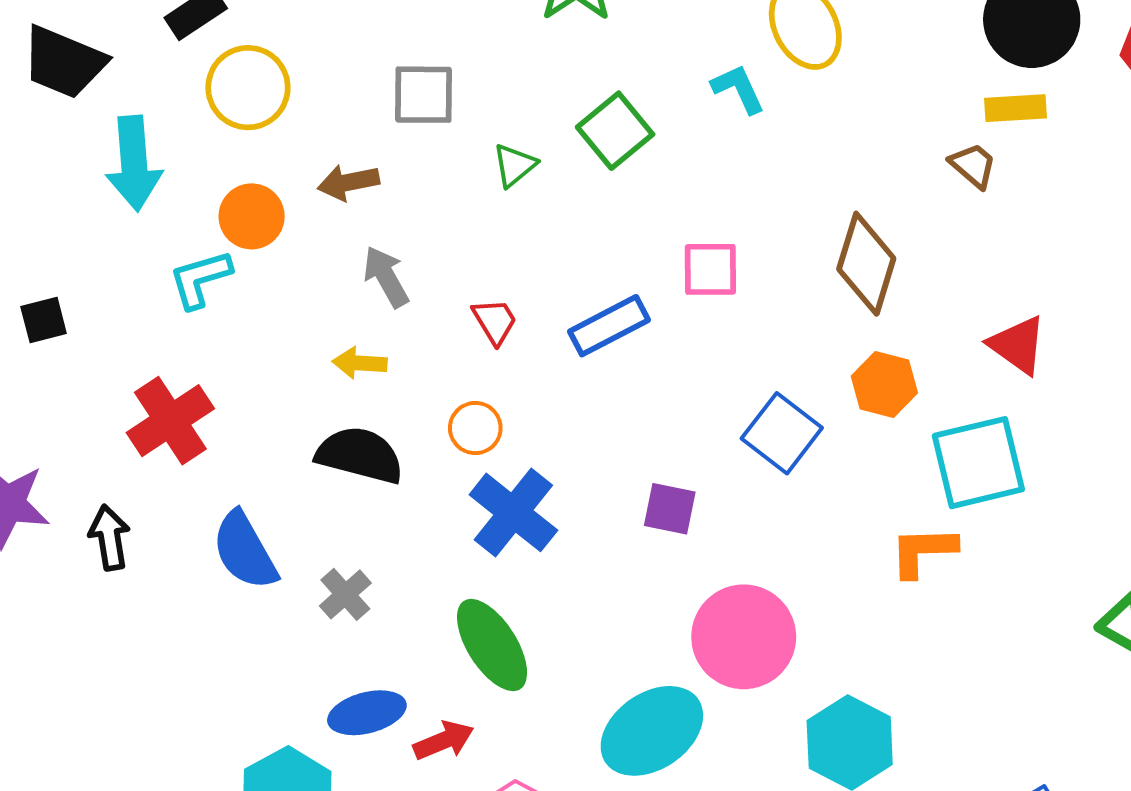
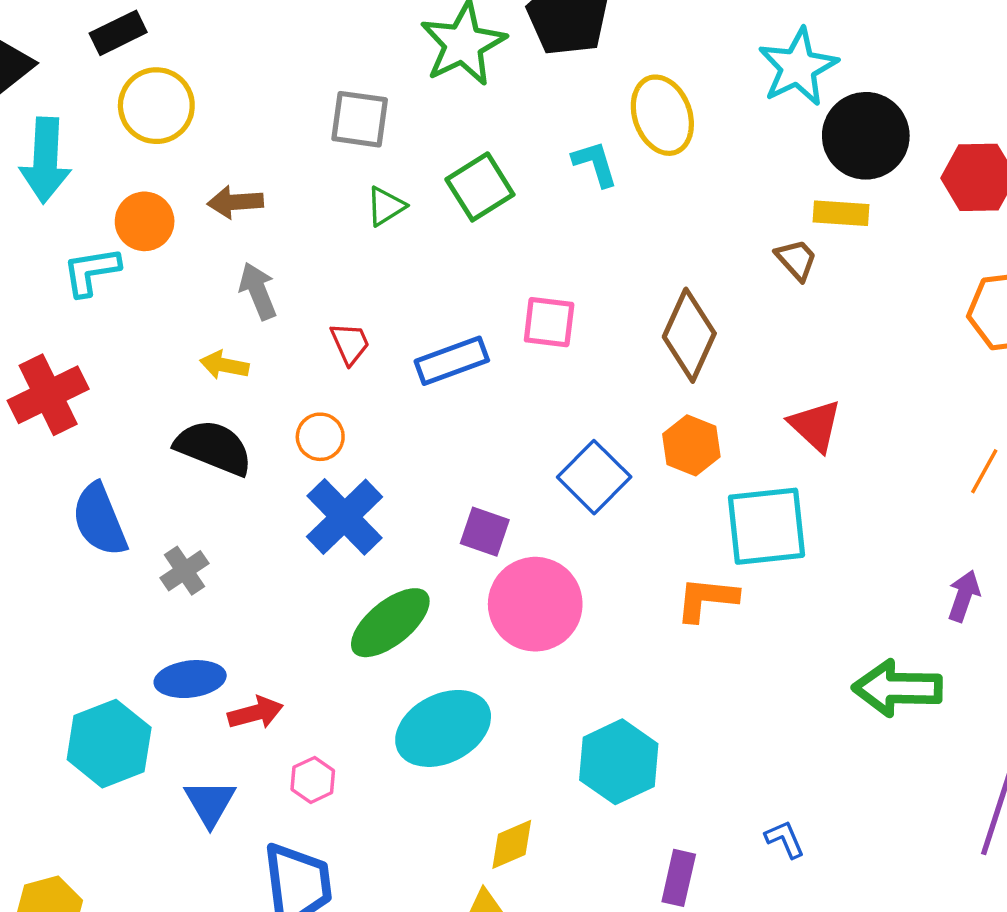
gray square: (424, 95) -> (360, 119), moved
pink circle: (744, 637) -> (535, 604), moved
green ellipse: (492, 645) -> (390, 623), moved, turned 76

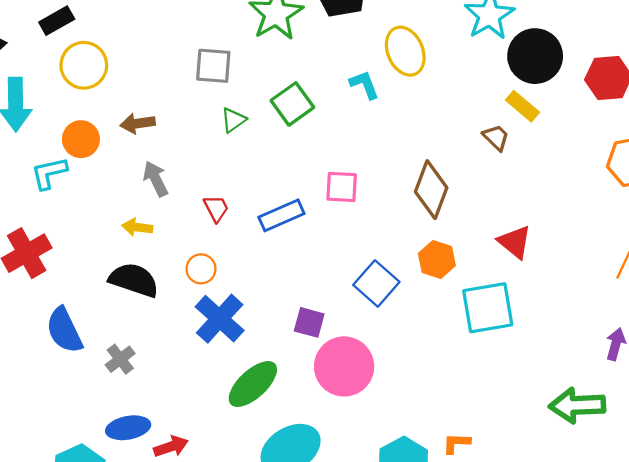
yellow rectangle: (841, 213) -> (522, 106), turned 40
orange L-shape: (707, 599) -> (456, 443), moved, size x0.7

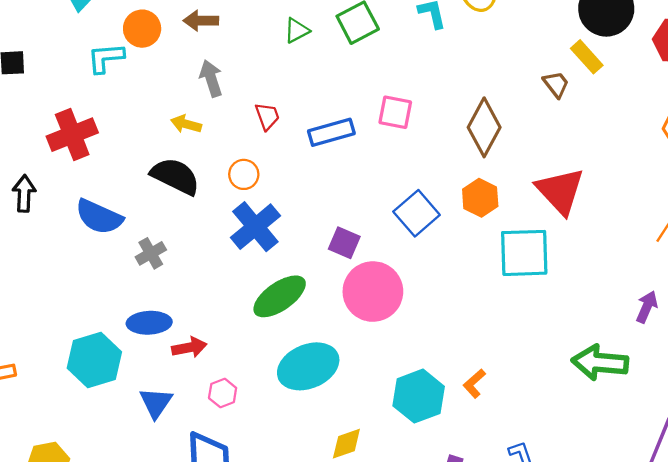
red triangle: (515, 242) -> (560, 191), size x1.4
blue semicircle: (64, 330) -> (99, 217), turned -48
orange L-shape: (456, 443) -> (474, 384), turned -52

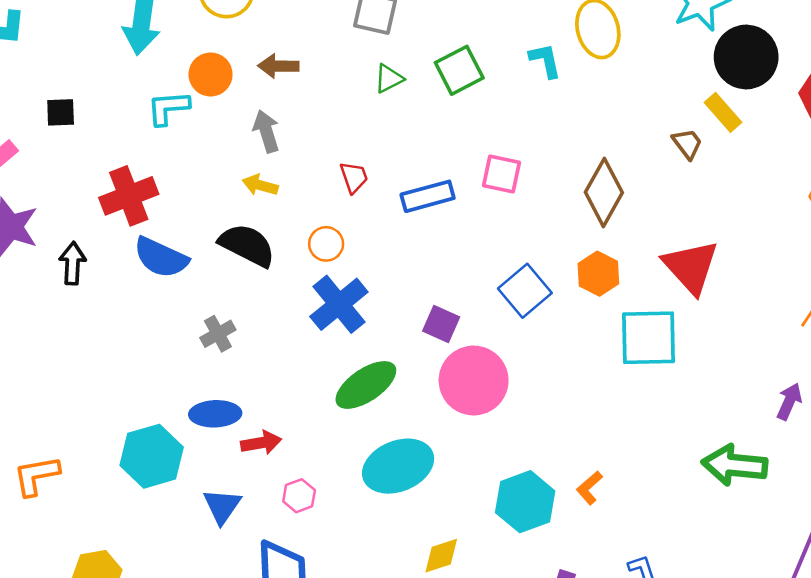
gray arrow: (211, 78) -> (266, 131), moved
blue semicircle: (99, 217) -> (161, 258), moved

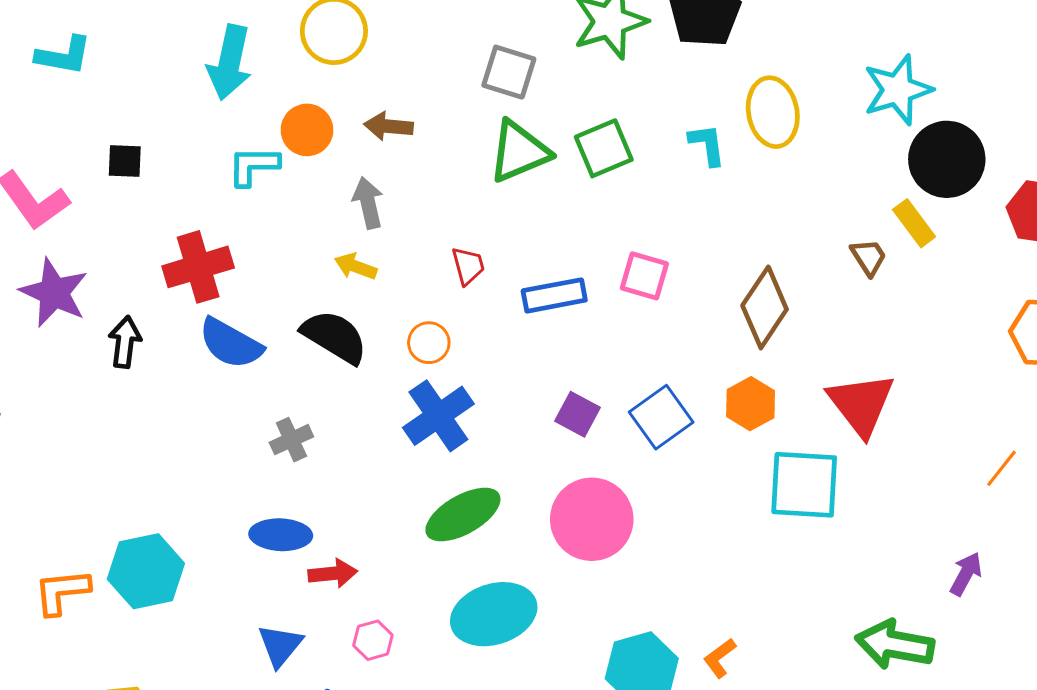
green triangle: (389, 79) -> (519, 152), size x1.8
purple square: (441, 324) -> (577, 414), moved
cyan hexagon: (152, 456) -> (146, 571), moved

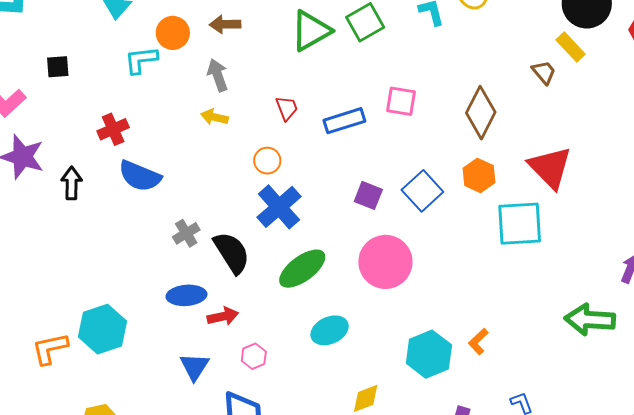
red cross: (198, 267) -> (113, 129), size x0.7
black semicircle: (335, 337) -> (232, 253), moved, turned 33
cyan ellipse: (494, 614) -> (330, 330), size x0.7

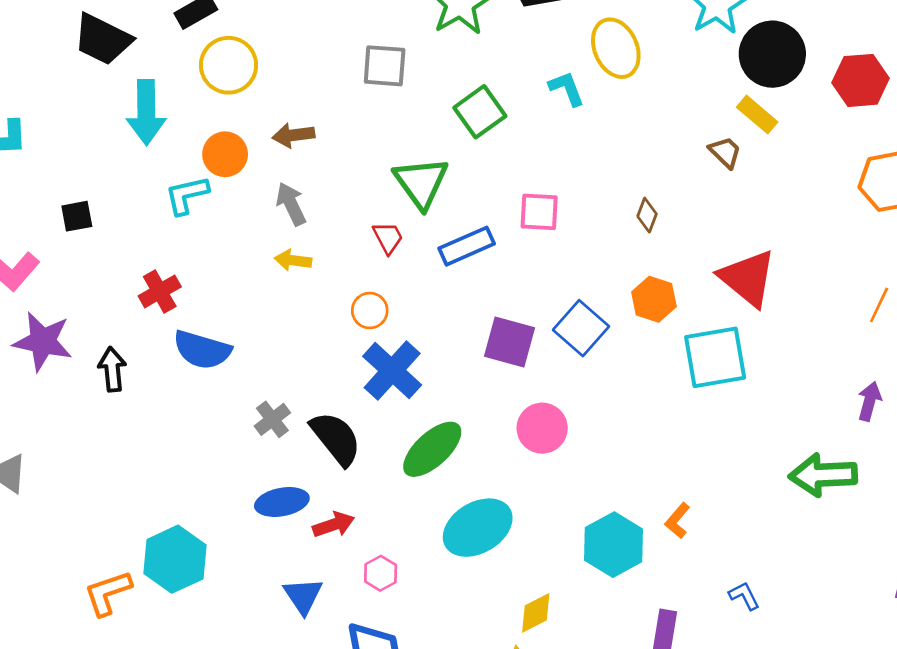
green triangle: (311, 31) -> (421, 183), moved, turned -30
brown diamond: (481, 113) -> (647, 215), size x0.5
purple square: (368, 195) -> (509, 342), size x1.4
pink circle: (385, 262) -> (542, 428), size x0.7
cyan ellipse: (330, 330) -> (478, 528), size x1.4

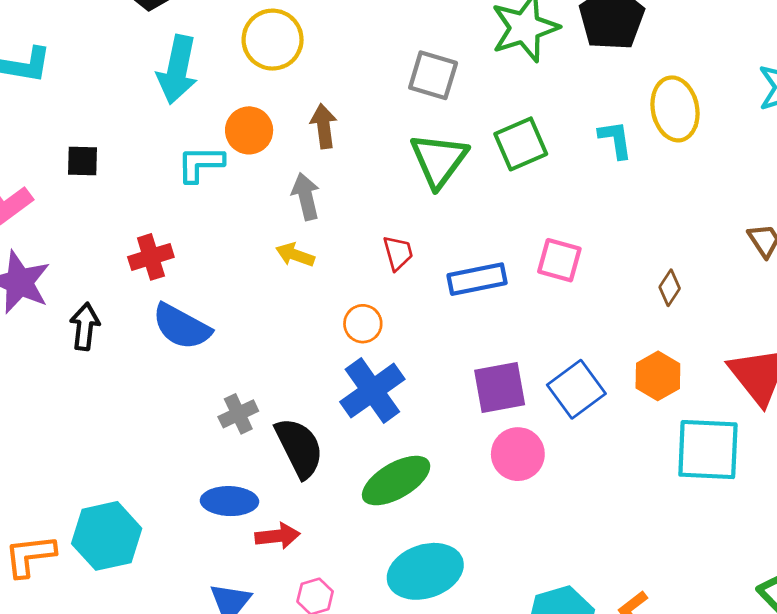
brown arrow: (293, 135) -> (324, 126), turned 78
green triangle: (421, 183) -> (439, 160), moved
purple square: (509, 342) -> (500, 388), turned -38
pink circle: (542, 428) -> (518, 454), moved

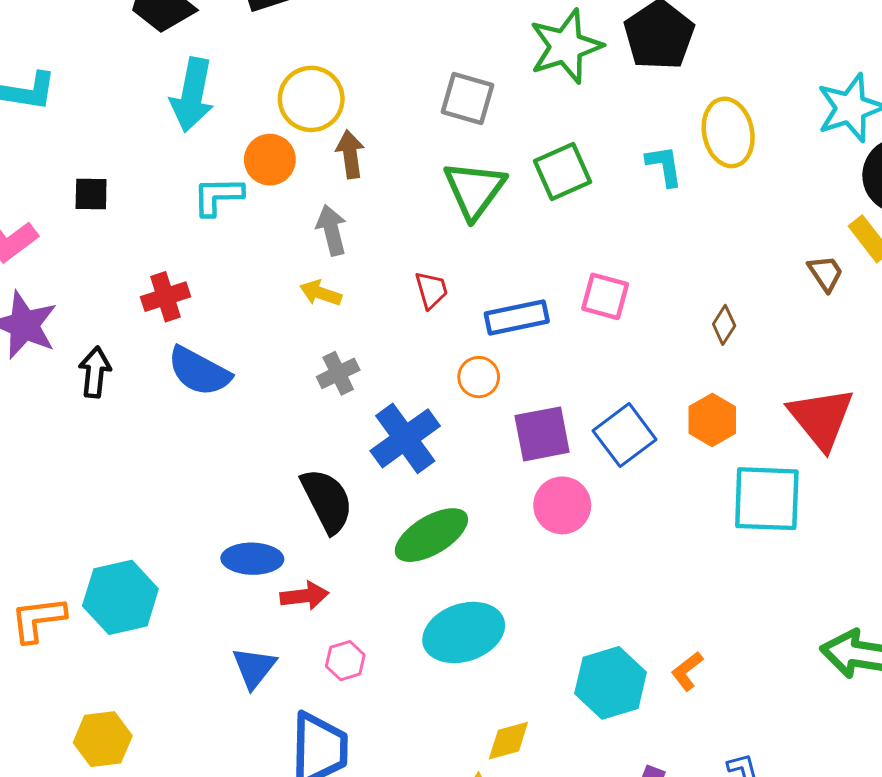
yellow circle: (273, 40) -> (311, 99), moved
orange circle: (363, 324) -> (479, 377), moved
gray cross: (238, 414) -> (338, 373), moved

